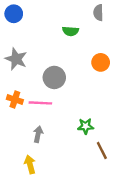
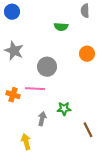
orange cross: (15, 100) -> (13, 95), moved
green star: (86, 126) -> (64, 109), moved
gray arrow: (38, 134) -> (42, 119), moved

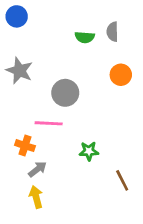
gray semicircle: (85, 11) -> (112, 32), moved
orange cross: (13, 95) -> (25, 146), moved
gray arrow: (42, 119) -> (37, 169), moved, turned 40

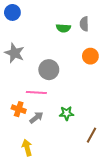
gray arrow: (37, 169) -> (36, 117), moved
brown line: (122, 180) -> (91, 135), turned 56

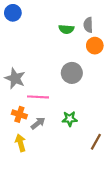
gray star: (15, 53) -> (15, 78), moved
orange circle: (90, 56) -> (95, 46), moved
gray circle: (49, 70) -> (72, 73), moved
yellow arrow: (27, 148) -> (20, 143), moved

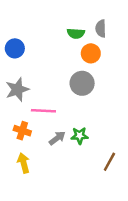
blue circle: (13, 13) -> (15, 48), moved
orange circle: (95, 46) -> (91, 53), moved
gray star: (15, 78) -> (17, 90), turned 30
gray arrow: (38, 123) -> (57, 138), moved

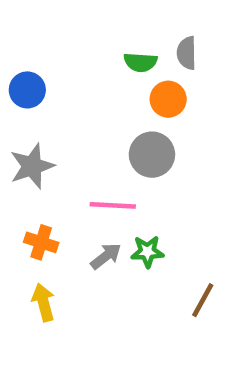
pink line: (43, 111) -> (113, 205), moved

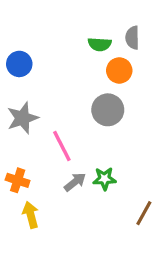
pink line: (113, 205) -> (62, 146), moved, turned 60
orange cross: (41, 242) -> (18, 180), moved

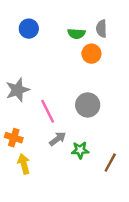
blue circle: (19, 64) -> (29, 29), moved
gray circle: (108, 110) -> (88, 105), moved
green star: (104, 179) -> (80, 150), moved

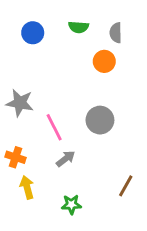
green semicircle: (76, 34) -> (79, 27), moved
gray star: (18, 90) -> (20, 103), turned 30
green star: (80, 150) -> (71, 204), moved

